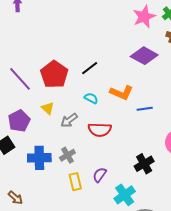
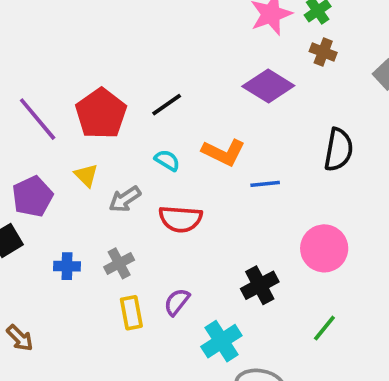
blue cross: (39, 158) -> (67, 266), size x0.6

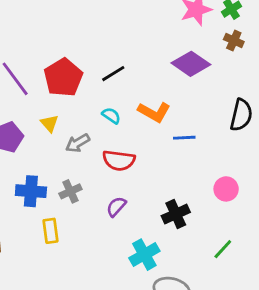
pink circle: (324, 248) -> (226, 189), size x0.7
blue cross: (67, 266) -> (31, 191), size x1.5
purple semicircle: (177, 302) -> (116, 207), moved
yellow rectangle: (131, 313) -> (51, 231), moved

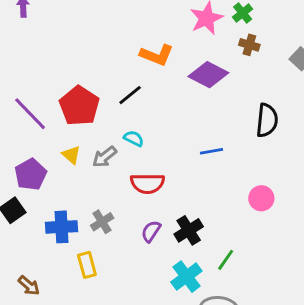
orange L-shape: (154, 112) -> (157, 55), moved
gray arrow: (78, 143) -> (105, 157), moved
black cross: (176, 214) -> (189, 230), moved
green line: (223, 249) -> (226, 260), moved

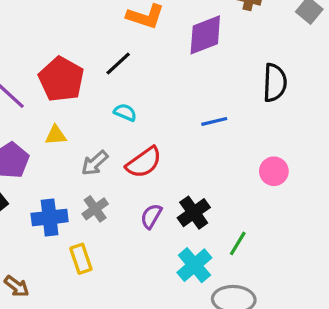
purple diamond: (208, 75) -> (205, 35), turned -45
yellow triangle: (71, 155) -> (56, 135), turned -42
gray arrow: (105, 157) -> (95, 163), moved
red semicircle: (147, 183) -> (144, 162), turned -32

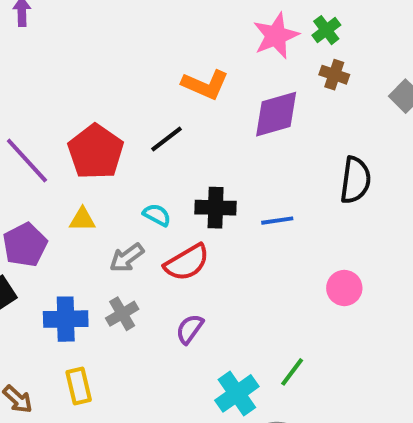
cyan semicircle: (125, 112) -> (157, 215), moved
black cross: (194, 213) -> (216, 208), moved, turned 32
yellow rectangle: (81, 259) -> (79, 386), moved

